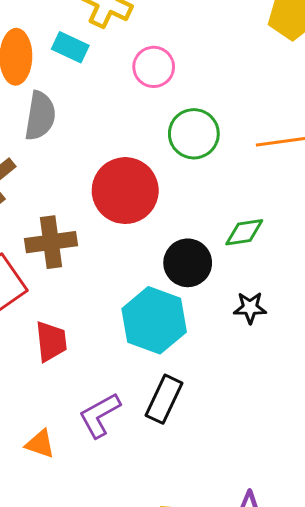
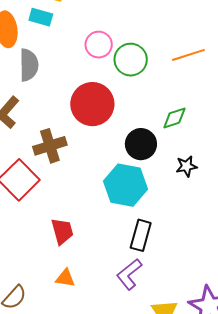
pink circle: (154, 67) -> (99, 45), moved
red trapezoid: (51, 341) -> (62, 231), moved
purple L-shape: (100, 415) -> (129, 274), moved

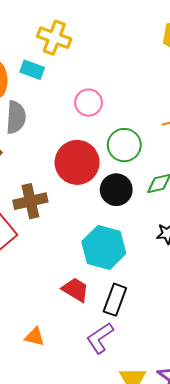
green circle: (131, 60) -> (124, 145), moved
black circle: (141, 144) -> (116, 190), moved
red trapezoid: (62, 231) -> (75, 290), moved, turned -48

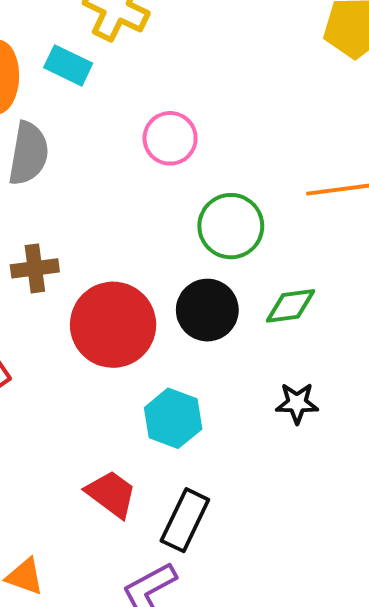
red circle: (77, 162) -> (113, 325), moved
brown cross: (30, 201) -> (35, 268), moved, size x0.7
cyan hexagon: (104, 247) -> (173, 418), size x0.7

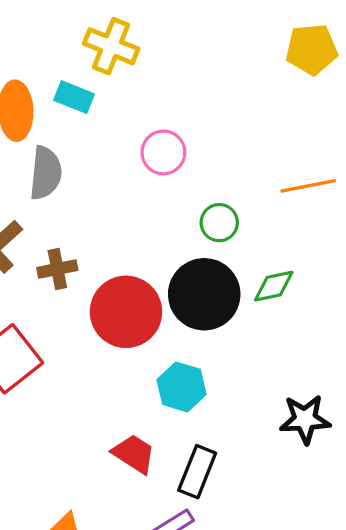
green circle: (231, 226) -> (219, 223), size x0.7
black circle: (207, 310) -> (204, 294), size x1.4
black star: (297, 403) -> (305, 419), moved, size x1.4

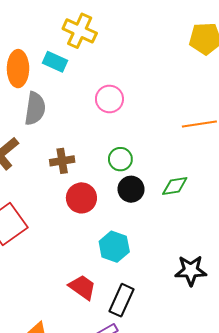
green circle: (219, 223) -> (120, 159), moved
brown cross: (57, 269) -> (62, 161), moved
black circle: (204, 294) -> (131, 189), size x0.6
red circle: (126, 312) -> (81, 198), size x0.7

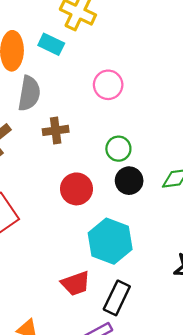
brown cross: (62, 161) -> (56, 130), moved
cyan hexagon: (114, 247) -> (110, 241), size x1.4
red trapezoid: (82, 287) -> (76, 283), turned 124

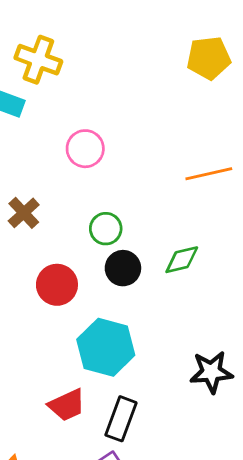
brown cross: (56, 130) -> (24, 213), turned -30

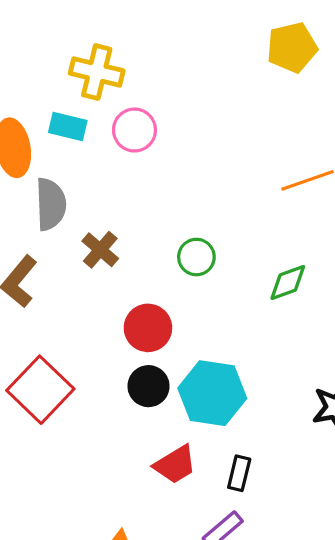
pink circle: (85, 149) -> (134, 130), moved
black circle: (123, 268) -> (148, 386), moved
black rectangle: (121, 419) -> (239, 473), size x0.7

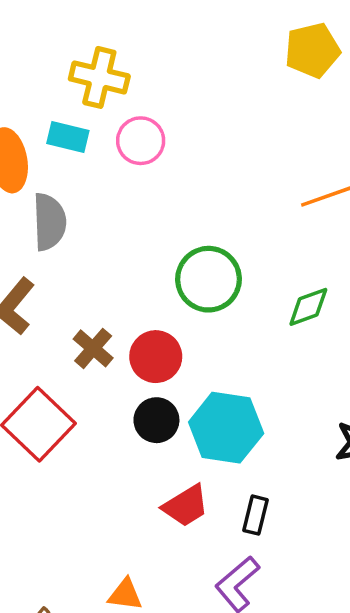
brown cross: (100, 250) -> (93, 348), moved
green circle: (196, 257) -> (209, 279), size x1.6

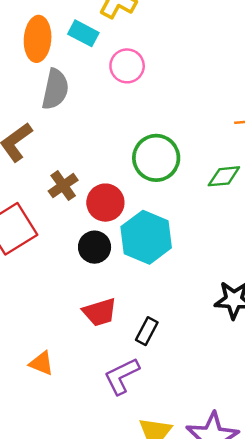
pink circle: (141, 141) -> (127, 66), moved
green diamond: (308, 307) -> (224, 176), moved
cyan hexagon: (226, 428) -> (146, 237), moved

